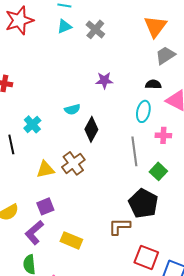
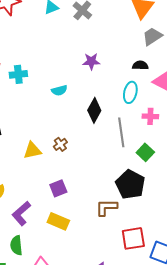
cyan cross: (32, 124) -> (18, 74), moved, turned 36
black diamond: (91, 129) -> (94, 110), moved
brown cross: (73, 163) -> (60, 144), size x0.6
purple square: (45, 206) -> (58, 188), moved
red square: (146, 257) -> (133, 238), turned -30

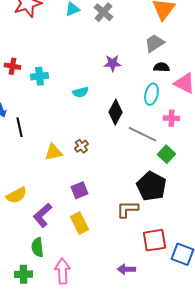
gray trapezoid: (152, 36) -> (154, 43), moved
gray line: (121, 132) -> (142, 134), turned -56
yellow rectangle: (58, 221) -> (79, 223), turned 40

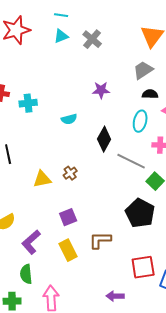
brown L-shape: (127, 209) -> (100, 240), moved

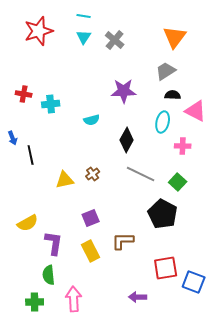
cyan triangle: (61, 36) -> (84, 37), turned -35
purple star: (101, 90) -> (124, 91), size x1.4
gray line: (131, 161) -> (141, 174), moved
purple L-shape: (31, 242) -> (54, 243), turned 140

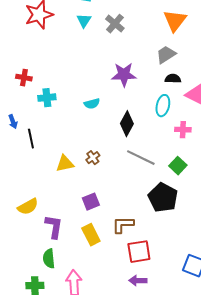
cyan cross: (51, 104) -> (47, 98), moved
red square: (166, 268) -> (139, 252), moved

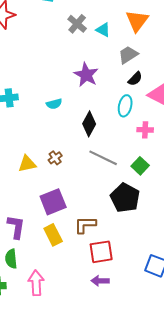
cyan triangle: (84, 21) -> (103, 30), moved, turned -35
purple star: (124, 75) -> (86, 75), turned 30
black semicircle: (173, 79) -> (135, 79), turned 133
purple square: (91, 202) -> (53, 202), size x1.5

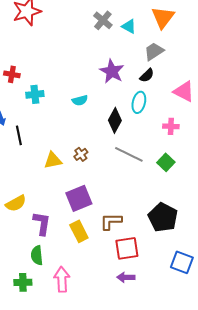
black semicircle: (135, 79) -> (147, 75), moved
cyan ellipse: (125, 106) -> (139, 102), moved
black pentagon: (125, 198) -> (163, 217), moved

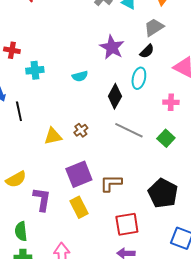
brown L-shape: (111, 221) -> (111, 183), moved
green semicircle: (37, 255) -> (21, 231), moved

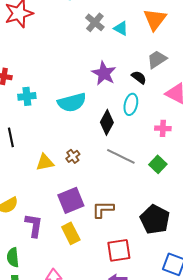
gray trapezoid: (154, 27) -> (157, 59), moved
black semicircle: (147, 51) -> (139, 77), turned -98
cyan semicircle: (80, 76) -> (72, 102), size x1.8

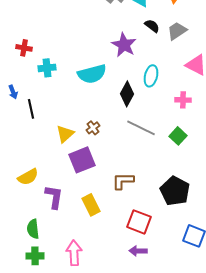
black semicircle: (139, 77) -> (152, 26), moved
yellow triangle: (45, 162) -> (65, 134), turned -30
purple square: (71, 200) -> (82, 160), moved
red square: (119, 250) -> (139, 222), turned 30

